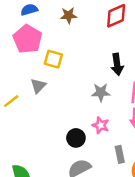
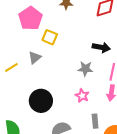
black arrow: (117, 64) -> (101, 47), turned -78
black circle: (76, 138) -> (41, 101), moved, size x1.5

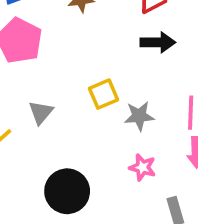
yellow square: (50, 37) -> (104, 94), moved, turned -35
black arrow: (101, 47) -> (158, 42), moved

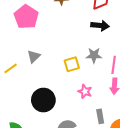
yellow square: (104, 94) -> (72, 64), moved
gray star: (139, 116) -> (94, 55), moved

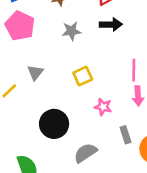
gray star: (94, 55) -> (71, 31), moved

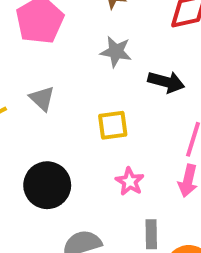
black arrow: (111, 24) -> (166, 82), moved
gray triangle: (35, 73) -> (42, 98), turned -42

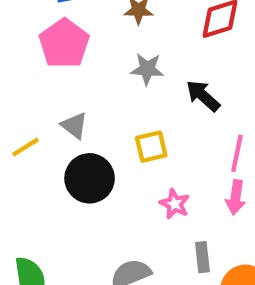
black arrow: (166, 82) -> (203, 96), turned -148
black circle: (47, 185) -> (90, 178), moved

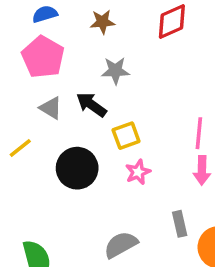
black arrow: (203, 96) -> (91, 105), moved
gray triangle: (74, 126) -> (51, 108), moved
pink star: (175, 204) -> (138, 172), moved, turned 30

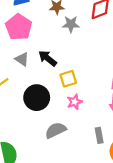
gray star: (115, 71) -> (71, 24), moved
gray semicircle: (121, 245) -> (56, 130), moved

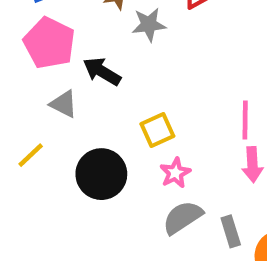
black arrow: (48, 58) -> (102, 71), moved
gray semicircle: (56, 130) -> (183, 217), moved

